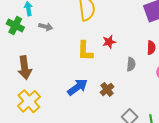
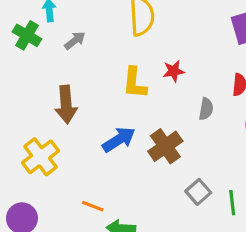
gray arrow: (46, 27) -> (75, 40), turned -56
brown arrow: (25, 68) -> (66, 105), moved
brown cross: (107, 89) -> (165, 146), size x1.5

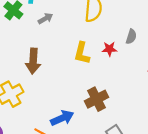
gray semicircle: (206, 109) -> (131, 37), moved
blue arrow: (119, 139) -> (62, 118), moved

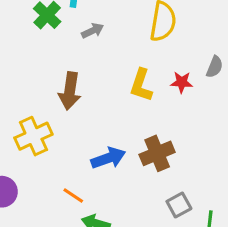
blue arrow: (62, 118) -> (108, 158), moved

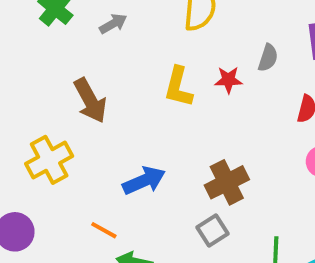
brown arrow: (70, 91) -> (90, 101), turned -33
brown cross: (157, 153) -> (227, 182), moved
gray square: (179, 205) -> (212, 230), moved

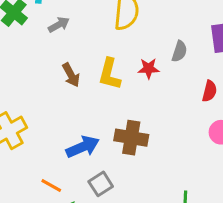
brown arrow: (90, 101) -> (71, 75), moved, size x0.7
brown cross: (227, 182) -> (131, 138), moved, turned 36
gray square: (212, 230) -> (101, 184), moved

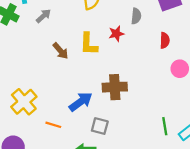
gray square: (101, 184) -> (100, 126), turned -30
orange line: (51, 185) -> (53, 125), moved

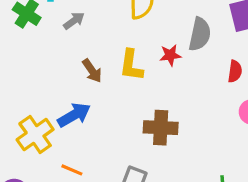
gray semicircle: (136, 16) -> (200, 34), size x1.5
blue arrow: (81, 102) -> (74, 115), moved

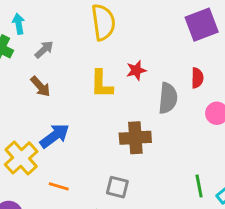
gray semicircle: (200, 34) -> (168, 98), moved
brown arrow: (92, 71) -> (40, 87), moved

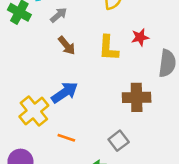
brown arrow: (40, 87) -> (67, 45), moved
gray square: (117, 187) -> (119, 141), turned 36

